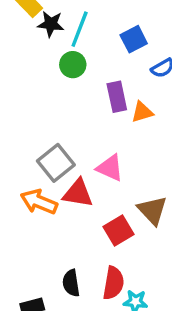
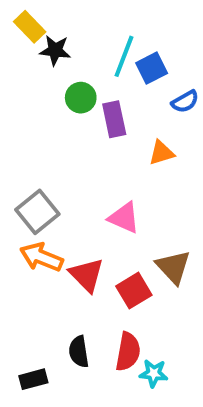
cyan line: (80, 29) -> (124, 56), moved
purple rectangle: (117, 97) -> (114, 119), moved
gray square: (56, 163) -> (37, 212), moved
red triangle: (78, 193) -> (87, 275), moved, turned 36

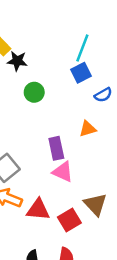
cyan line: (124, 56) -> (82, 48), moved
purple rectangle: (114, 119) -> (56, 148), moved
red triangle: (87, 275) -> (38, 210), turned -40

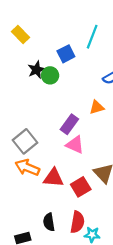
black star: (17, 61) -> (36, 70), moved, turned -30
blue square: (81, 73) -> (66, 54), moved
purple rectangle: (56, 148) -> (69, 124), turned 48

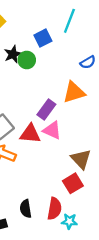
orange triangle: (97, 107) -> (74, 92), size x1.5
red triangle: (53, 178) -> (30, 134), moved
red square: (81, 187) -> (73, 183), moved

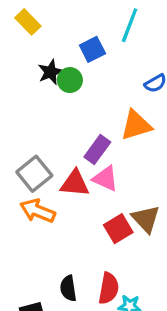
red square: (73, 183) -> (118, 229), moved

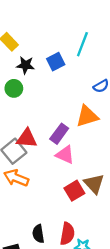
black star: (50, 72) -> (25, 65), moved, turned 30
green circle: (70, 80) -> (14, 88), moved
red triangle: (75, 183) -> (27, 138), moved

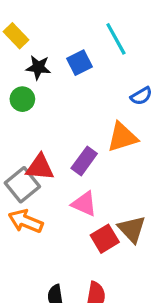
cyan line: (82, 44) -> (116, 39), turned -50
pink triangle: (65, 155) -> (84, 204), moved

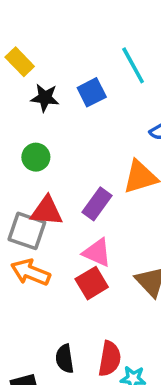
green circle: (22, 99) -> (36, 157), moved
gray square: (22, 185) -> (27, 231), turned -32
red square: (105, 239) -> (92, 283), moved

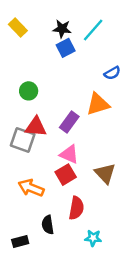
cyan line: (133, 65) -> (93, 30), turned 70
black star: (45, 98) -> (62, 29), moved
orange arrow: (30, 272) -> (31, 188), moved
red semicircle: (110, 359) -> (76, 208), moved

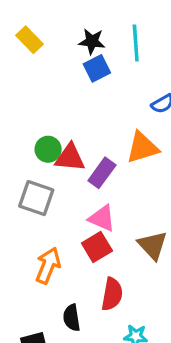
cyan line: (93, 30) -> (136, 43), turned -45
green circle: (29, 91) -> (48, 149), moved
red triangle: (36, 127) -> (70, 158), moved
orange arrow: (31, 188) -> (48, 265), turned 90

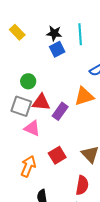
green circle: (48, 149) -> (28, 81), moved
gray square: (36, 198) -> (21, 106), moved
pink triangle: (102, 218) -> (32, 128), moved
red semicircle: (112, 294) -> (82, 185), moved

